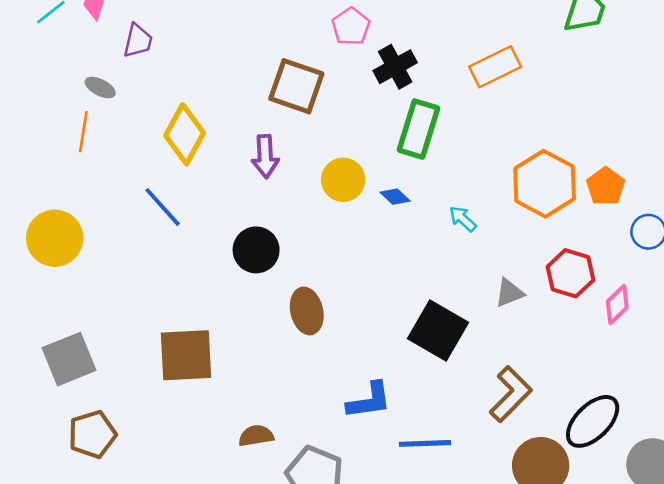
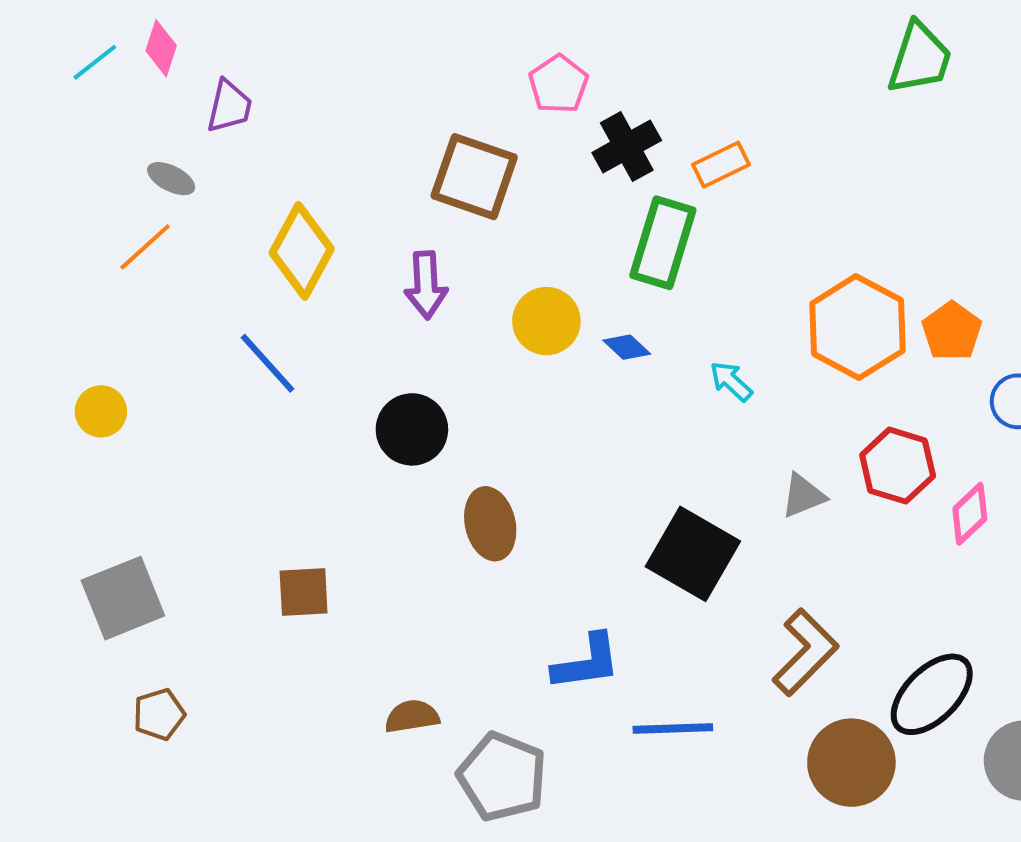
orange rectangle: (495, 67) -> (721, 165), moved, size x0.7
orange line: (83, 132) -> (145, 247), turned 39
yellow circle: (55, 238) -> (101, 411), size x0.6
brown square: (186, 355) -> (304, 592), size x0.6
brown pentagon: (92, 434) -> (159, 714), size x0.7

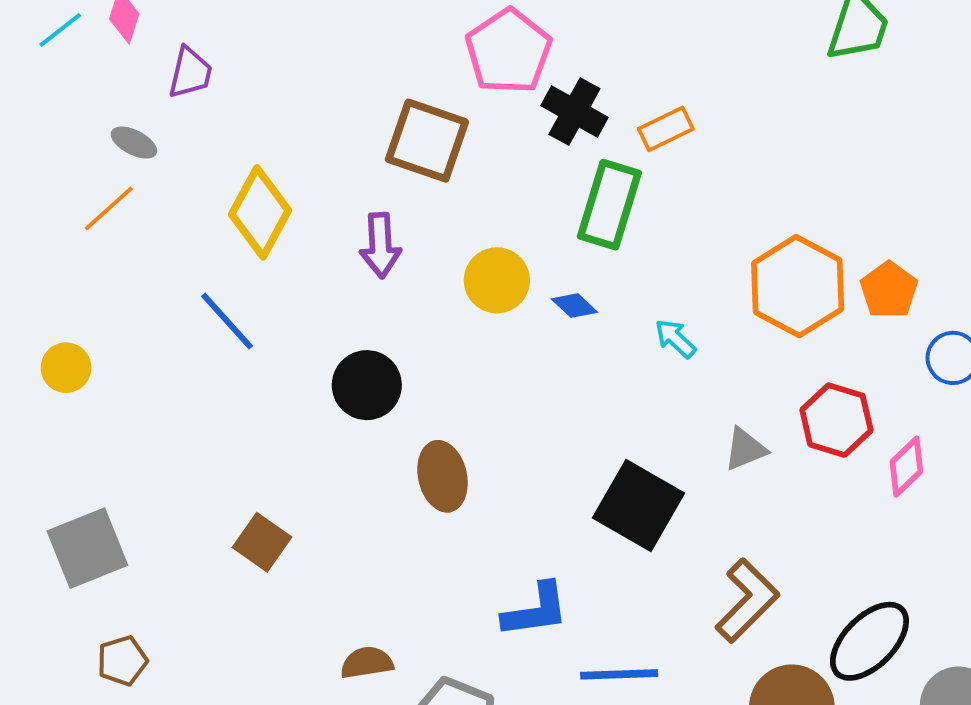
pink pentagon: (558, 84) -> (508, 51), size x1.5
black cross: (627, 146) -> (574, 111), turned -32
brown square: (304, 592) -> (262, 542), turned 38

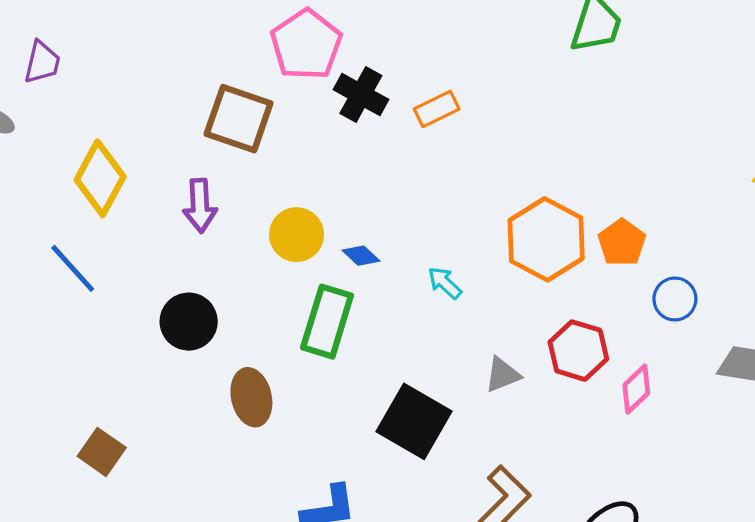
green rectangle: (609, 205) -> (327, 322), moved

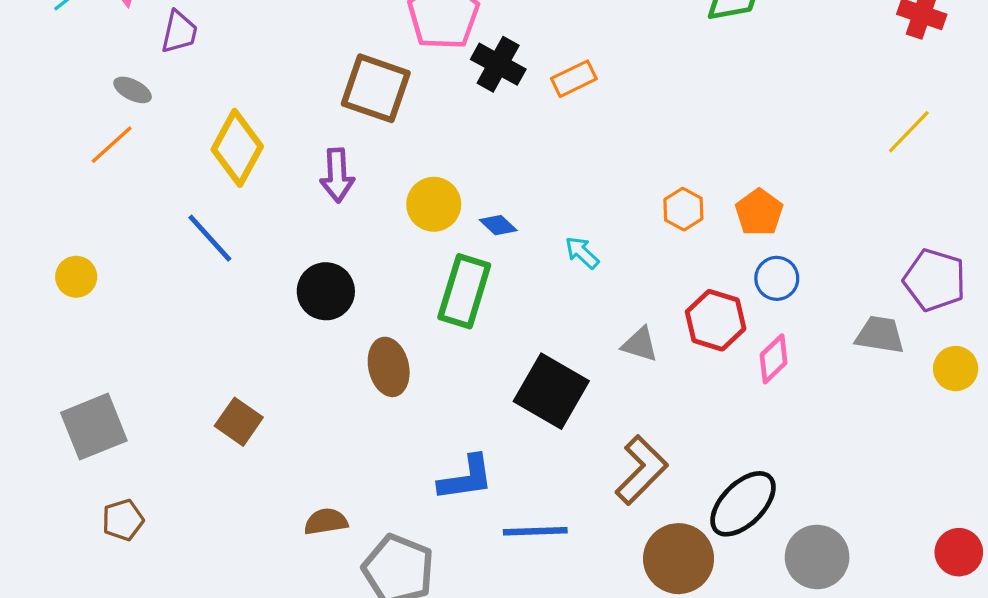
orange hexagon: (546, 239) -> (683, 209), size x0.5
blue circle: (675, 299) -> (777, 278), moved
gray triangle: (503, 375) -> (640, 344), turned 39

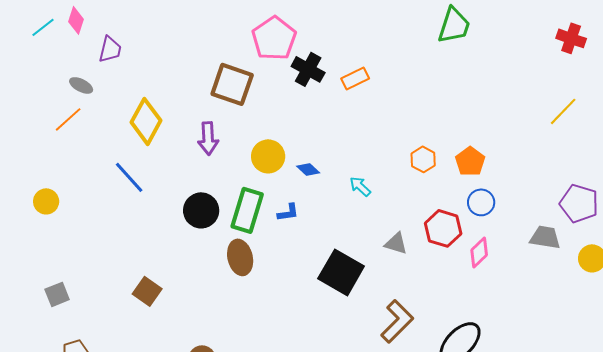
green rectangle: (464, 291) -> (247, 210), moved
gray square: (94, 427) -> (57, 294), size x0.6
blue L-shape: (466, 478) -> (288, 212), moved, size x0.6

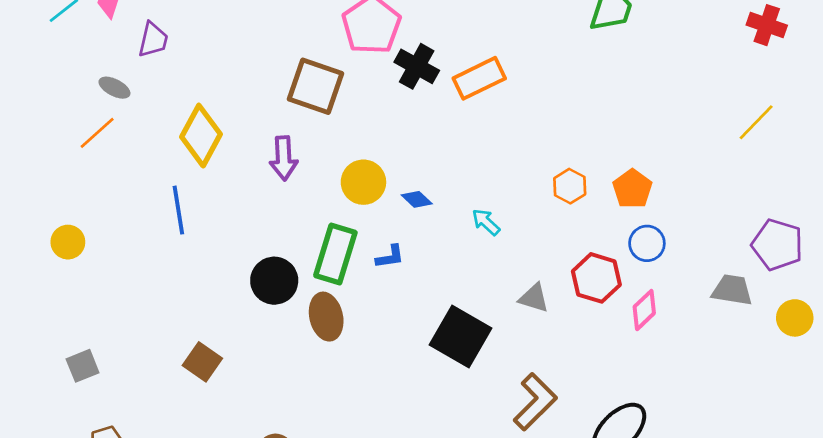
orange rectangle: (355, 78) -> (479, 78), size x1.4
blue line: (129, 177) -> (178, 210), turned 33
black circle: (201, 210) -> (274, 281), moved

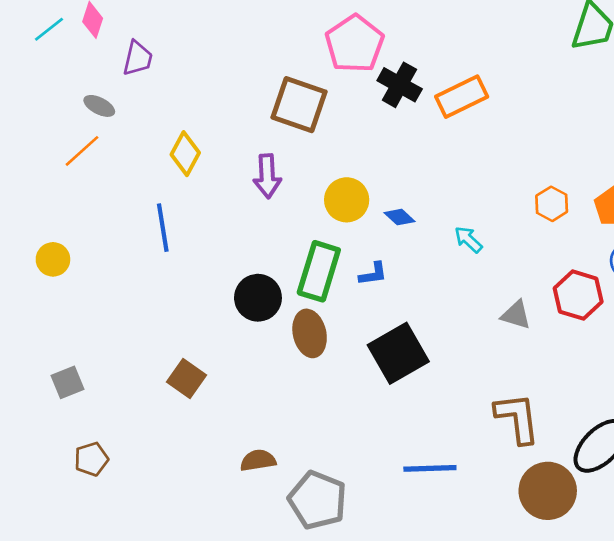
yellow diamond: (201, 136) -> (185, 154), size x0.7
black square: (461, 337) -> (398, 353), moved, turned 30
brown L-shape: (535, 402) -> (517, 418), turned -52

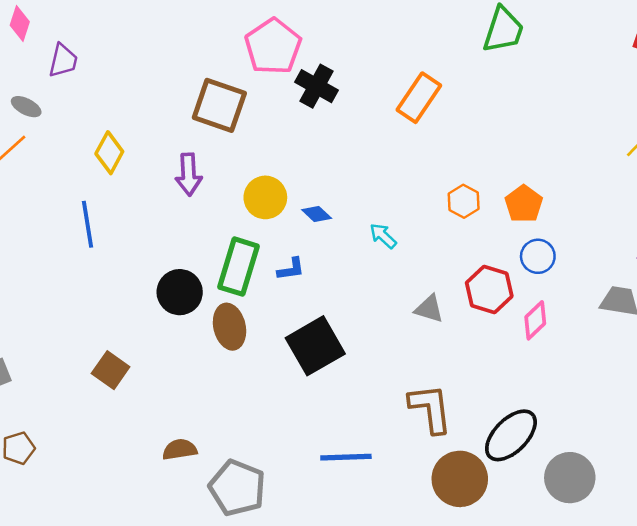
orange rectangle: (462, 97) -> (419, 98), moved, turned -30

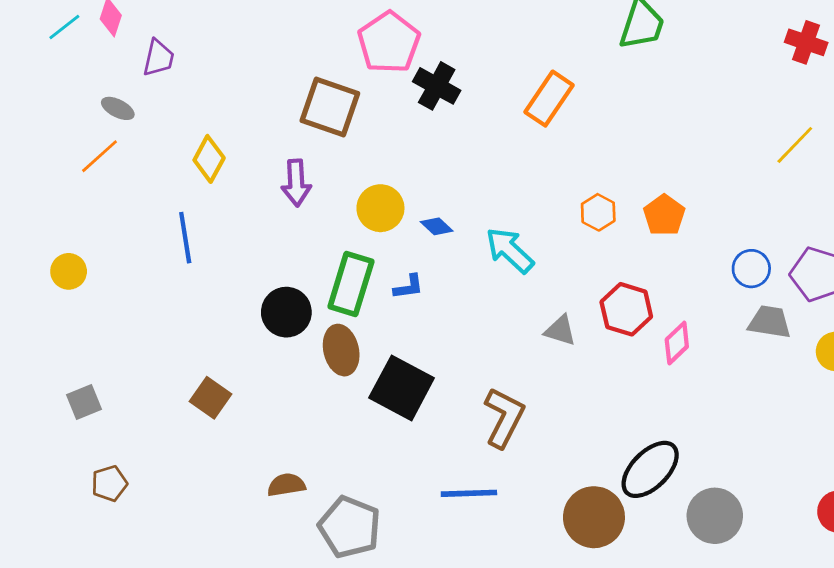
cyan arrow: (383, 236) -> (510, 250), size x1.6
blue circle: (538, 256) -> (751, 269), moved
black square: (315, 346) -> (402, 388), moved, turned -32
brown L-shape: (430, 409) -> (504, 417), moved, turned 34

